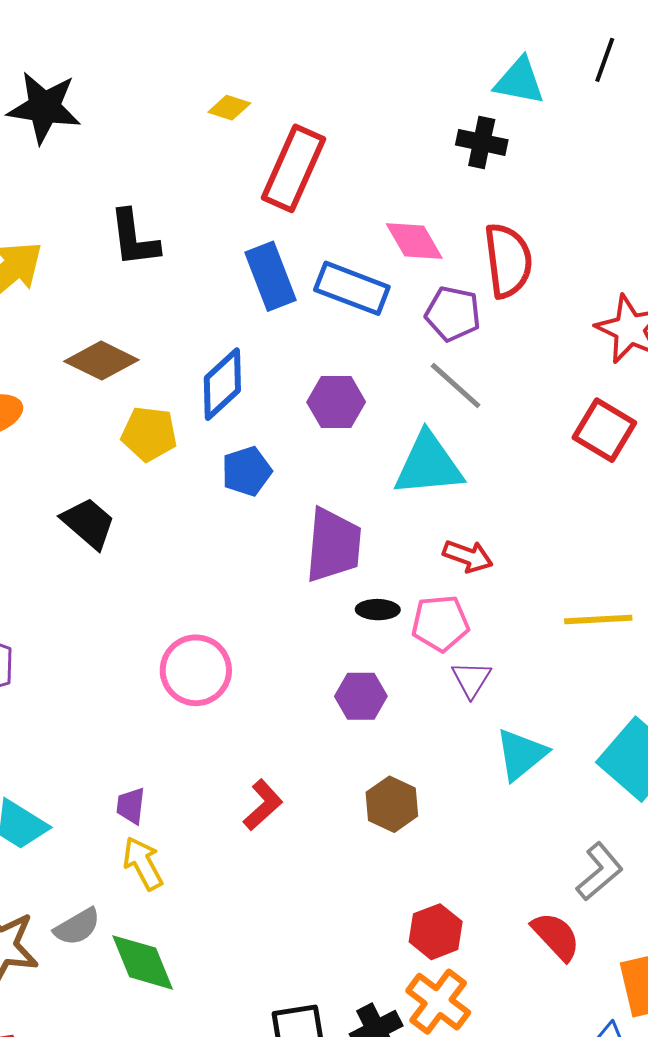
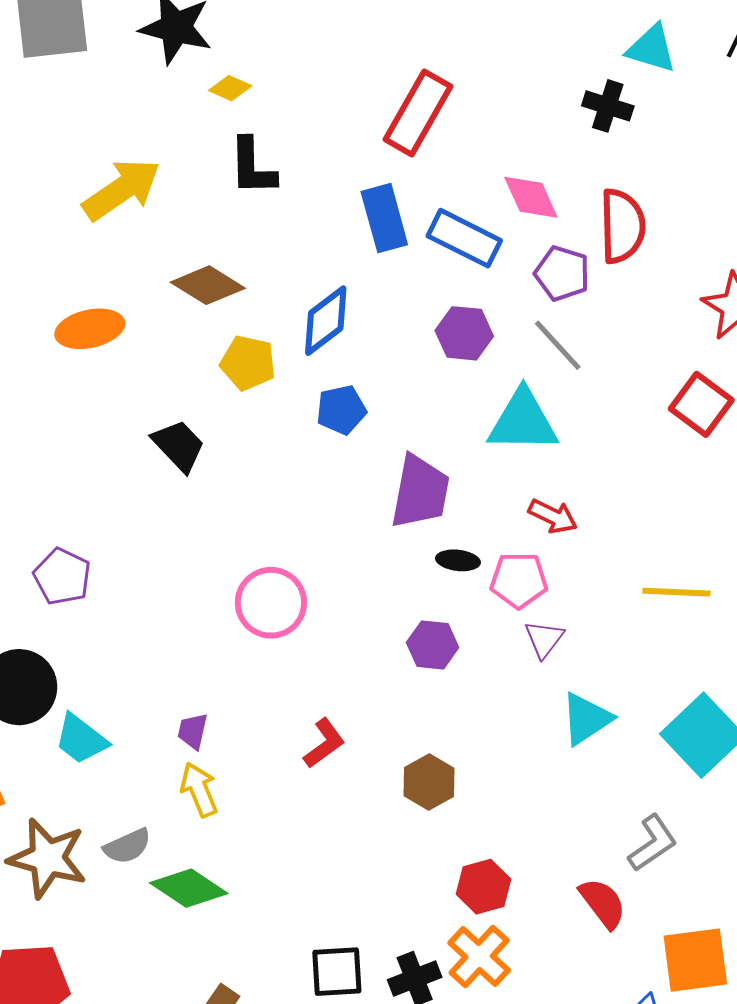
yellow diamond: (229, 108) -> (230, 88), moved
purple hexagon: (336, 402) -> (464, 333), moved
brown hexagon: (392, 804) -> (429, 782), moved
green diamond: (143, 962) -> (189, 888), turned -40

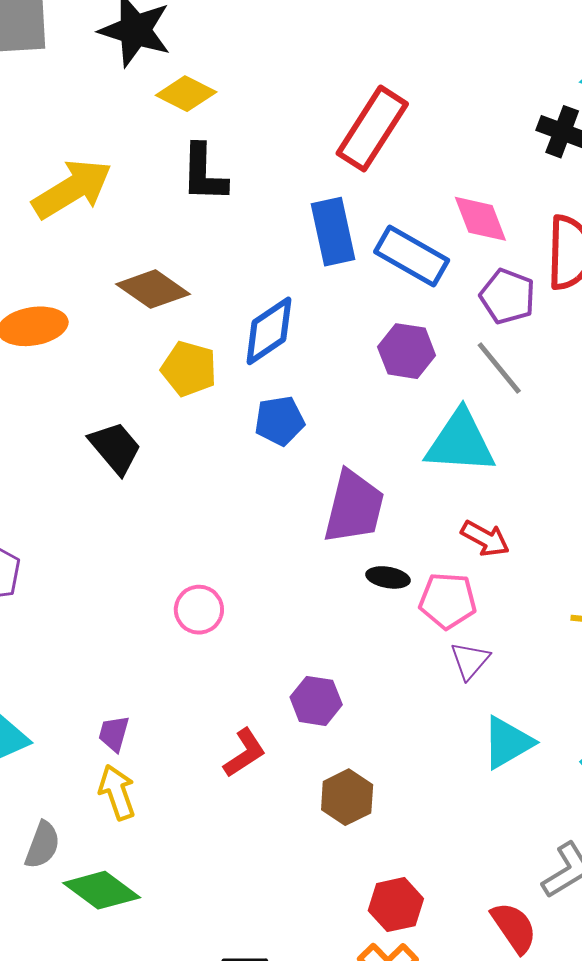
yellow diamond: (230, 88) -> (186, 94), size x1.4
pink circle: (271, 603) -> (199, 610), size x0.7
purple hexagon: (433, 645) -> (316, 701), moved
gray semicircle: (127, 846) -> (42, 845), turned -48

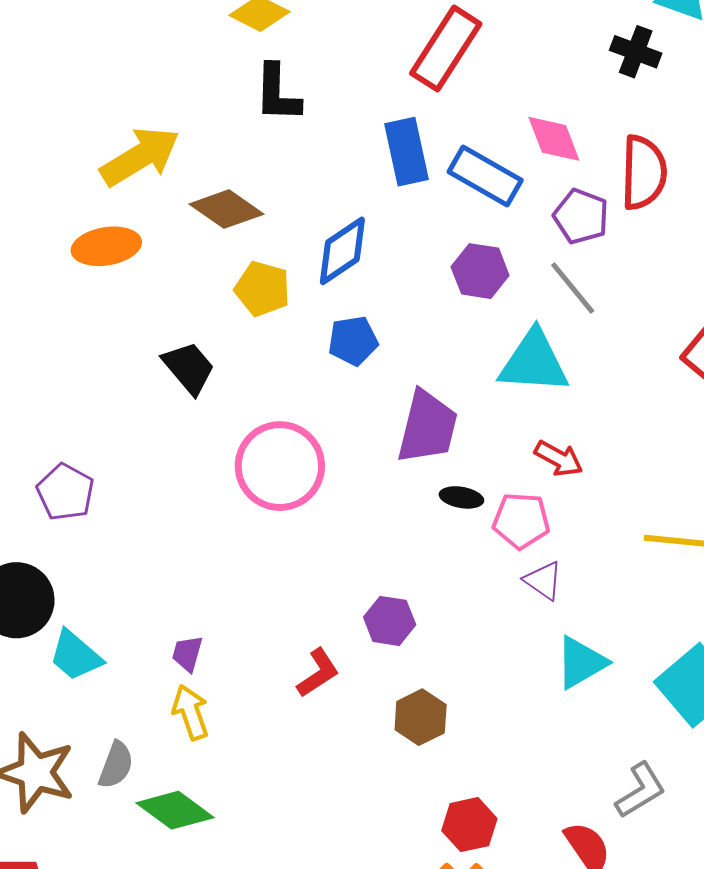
yellow arrow: (72, 189) -> (140, 157), moved
pink circle: (199, 610) -> (280, 466), moved, size x1.8
purple triangle: (470, 661) -> (543, 581), turned -36

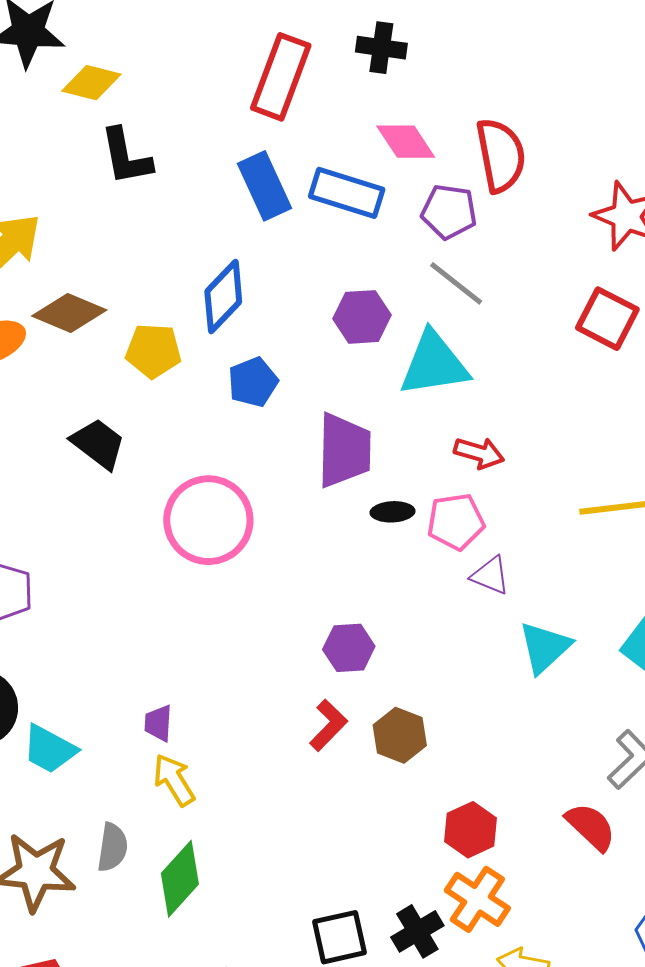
black cross: (636, 52) -> (381, 48), moved
brown diamond: (227, 209) -> (69, 313), moved
purple hexagon: (480, 271) -> (362, 317), moved
red L-shape: (318, 673) -> (328, 725), moved
green diamond: (175, 810) -> (180, 879), turned -72

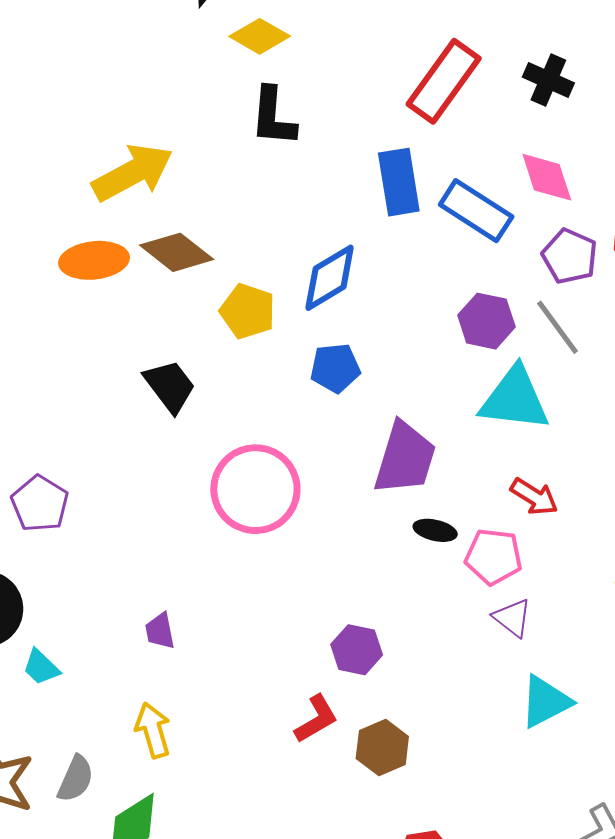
purple hexagon: (362, 317) -> (486, 321), moved
purple trapezoid: (158, 723) -> (160, 631), moved, turned -30
cyan trapezoid: (49, 749) -> (41, 667), size x0.7

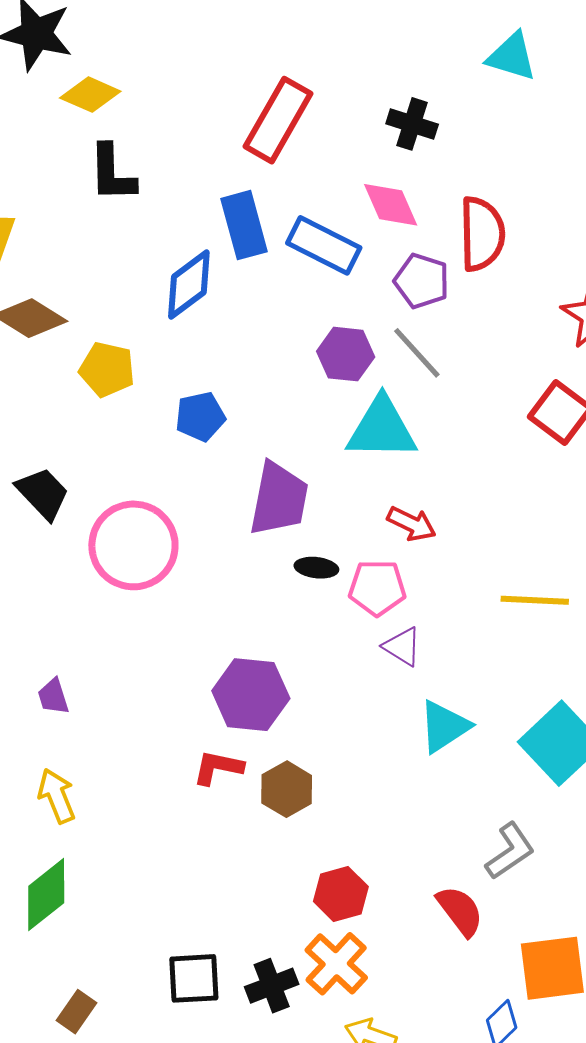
black cross: (548, 80) -> (412, 124), moved
blue diamond: (330, 278) -> (189, 285), moved
black trapezoid: (170, 386) -> (43, 493), moved
purple hexagon: (357, 650) -> (251, 695), size x1.5
red L-shape: (316, 719) -> (218, 768), turned -132

